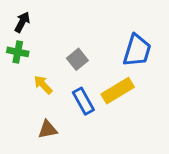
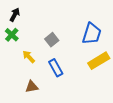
green cross: (18, 52) -> (12, 35), turned 32
yellow rectangle: (118, 91) -> (99, 61), moved

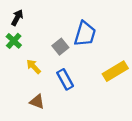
blue trapezoid: (92, 34) -> (85, 34), moved
brown triangle: (32, 87) -> (37, 102), turned 32

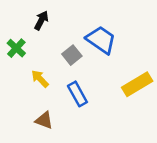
black arrow: (17, 18) -> (41, 20), moved
blue trapezoid: (85, 34) -> (101, 40), turned -72

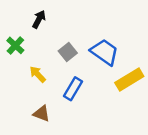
blue trapezoid: (101, 40) -> (104, 52), moved
blue rectangle: (77, 94) -> (73, 89), turned 60

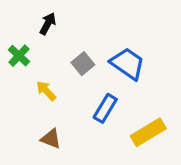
yellow rectangle: (129, 80) -> (148, 132), moved
blue rectangle: (73, 89) -> (105, 108), moved

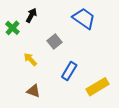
green cross: (19, 56) -> (12, 28), moved
blue trapezoid: (128, 64) -> (84, 18), moved

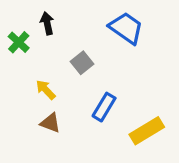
black arrow: (31, 15) -> (47, 23), turned -40
brown triangle: (33, 91) -> (50, 123), moved

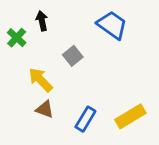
yellow arrow: (46, 90) -> (40, 80), size x1.4
blue rectangle: (104, 107) -> (85, 119), moved

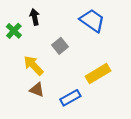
yellow rectangle: (130, 116) -> (98, 74), moved
blue rectangle: (85, 119) -> (70, 98), turned 30

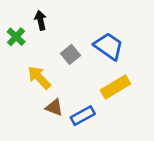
blue trapezoid: (92, 20) -> (109, 46), moved
brown triangle: (37, 90) -> (54, 107), moved

